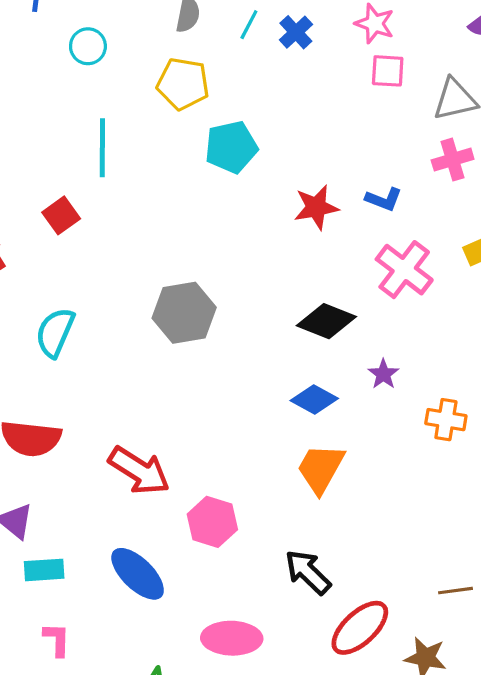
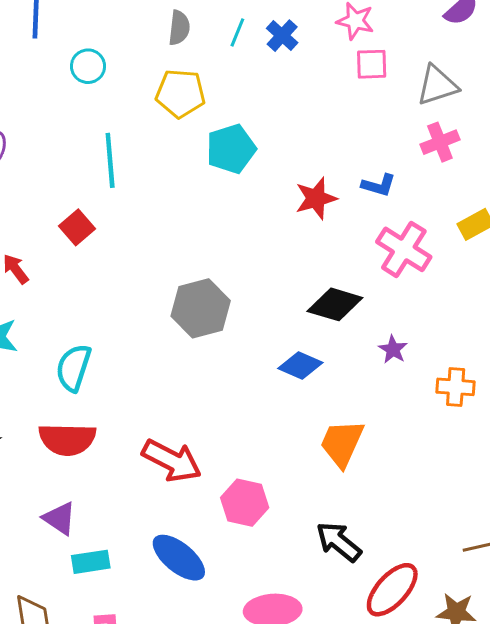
cyan semicircle: (55, 333) -> (74, 368), moved
blue diamond: (314, 399) -> (300, 365), moved

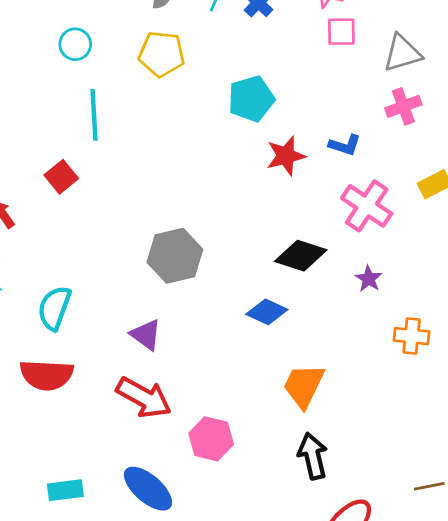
cyan circle: (88, 66) -> (75, 44), moved
cyan pentagon: (231, 149) -> (251, 99), moved
purple star: (393, 349) -> (369, 279), moved
purple triangle: (60, 518) -> (146, 335), moved
black arrow: (339, 542) -> (313, 456), moved, turned 36

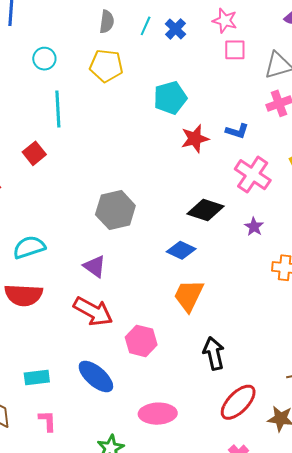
cyan semicircle: (54, 308) -> (29, 247), turned 52
orange trapezoid: (304, 386) -> (189, 296), moved

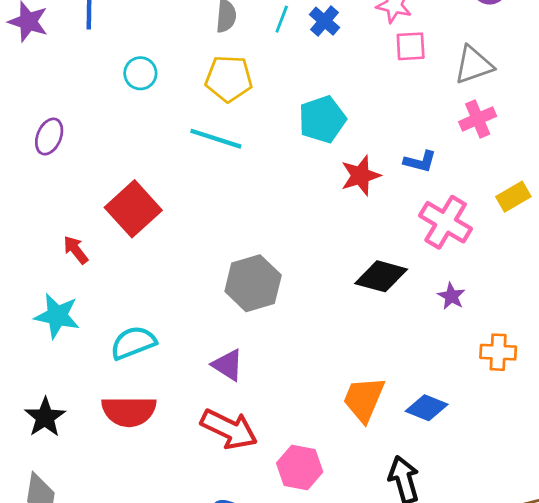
cyan line: (58, 109) -> (216, 139), moved, turned -66
red square: (34, 153) -> (133, 209), size x1.6
blue diamond: (181, 250) -> (427, 408), moved

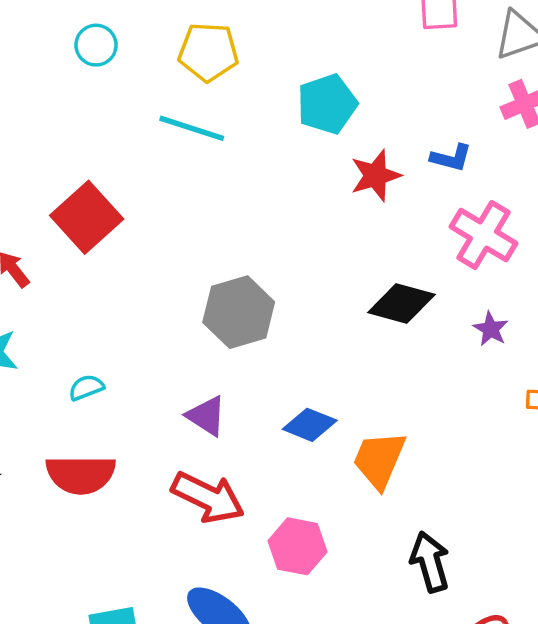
cyan semicircle: (133, 343) -> (86, 387), size x0.6
blue diamond: (427, 408) -> (310, 425), moved

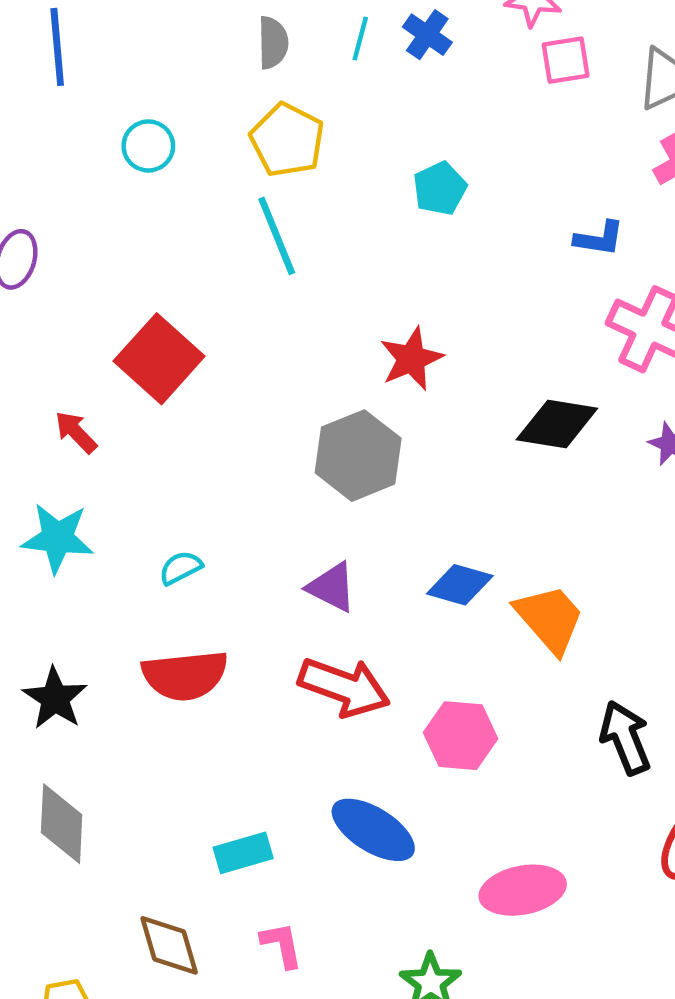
yellow pentagon: (208, 52) -> (287, 140), turned 30
cyan pentagon: (327, 104) -> (440, 189), size x0.7
cyan line: (192, 128) -> (277, 236), turned 56
red star: (375, 176) -> (411, 359), moved
orange trapezoid: (379, 460) -> (550, 619), turned 122

